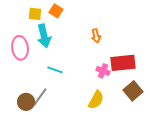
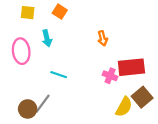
yellow square: (35, 14) -> (28, 13), moved
cyan arrow: (44, 36) -> (47, 38), size x0.7
yellow semicircle: (96, 100) -> (124, 107), moved

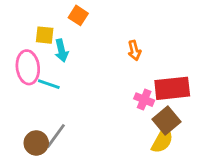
yellow square: (28, 13) -> (45, 35), moved
cyan line: (59, 75) -> (49, 84), moved
brown square: (142, 97) -> (167, 121), moved

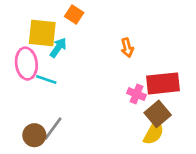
yellow square: (45, 35) -> (42, 33), size x1.6
cyan arrow: (61, 50) -> (58, 48), turned -132

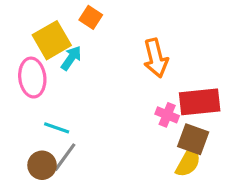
yellow square: (42, 33) -> (52, 40), turned -36
orange arrow: (127, 48) -> (156, 58), size x1.6
cyan line: (46, 79) -> (57, 128), moved
brown square: (158, 114) -> (193, 139), turned -30

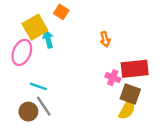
cyan arrow: (71, 58) -> (48, 39), turned -49
orange arrow: (156, 58) -> (105, 39), size x0.6
pink ellipse: (32, 78) -> (22, 52), turned 30
gray line: (65, 157) -> (44, 106), turned -70

